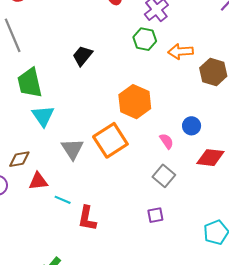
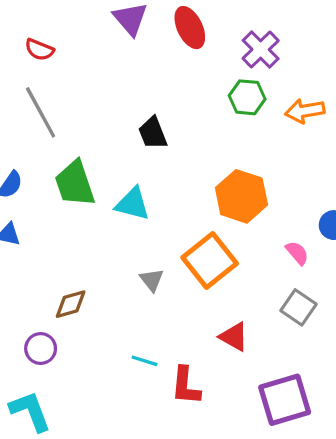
black trapezoid: (83, 56) -> (153, 133), turned -55
cyan triangle: (43, 116) -> (132, 204), moved, turned -35
gray triangle: (72, 149) -> (152, 280), size x0.7
red triangle: (38, 181) -> (234, 337), moved, turned 42
purple square: (155, 215) -> (285, 400), moved, size x2.0

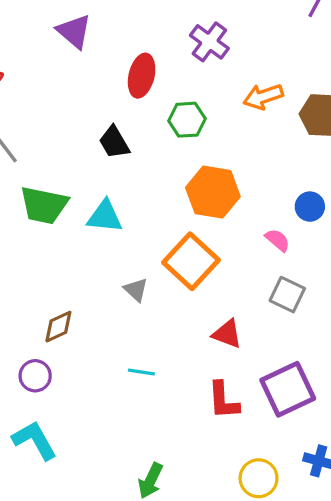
red ellipse: (190, 28) -> (142, 76), moved, turned 48
green hexagon: (247, 97) -> (187, 120), moved
green trapezoid: (75, 184) -> (44, 205), turned -51
red L-shape: (186, 386) -> (223, 400), moved

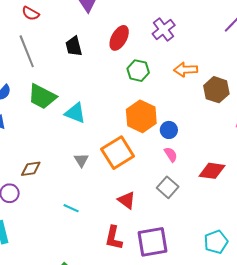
black trapezoid: (114, 142) -> (74, 46), moved
blue circle: (310, 207) -> (169, 130), moved

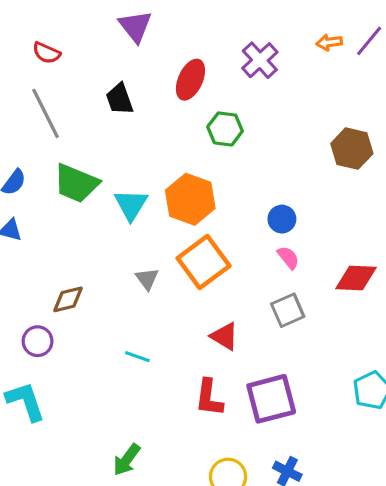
orange arrow: (186, 70) -> (329, 42), moved, size x0.7
cyan triangle: (75, 113) -> (131, 205), turned 45
orange hexagon: (141, 116) -> (190, 199), moved
gray square: (168, 187) -> (288, 310), turned 30

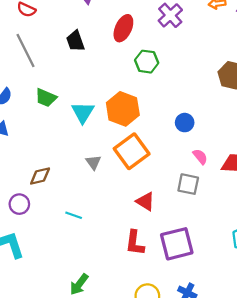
green trapezoid: (76, 183) -> (46, 98), size x0.7
pink semicircle: (288, 258) -> (200, 157), moved
gray square: (288, 310) -> (188, 184), turned 35
cyan line: (137, 357) -> (74, 215), moved

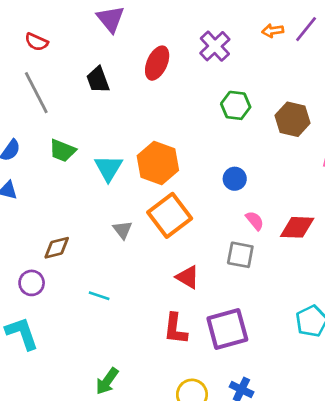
green hexagon: (147, 62) -> (236, 105), moved

